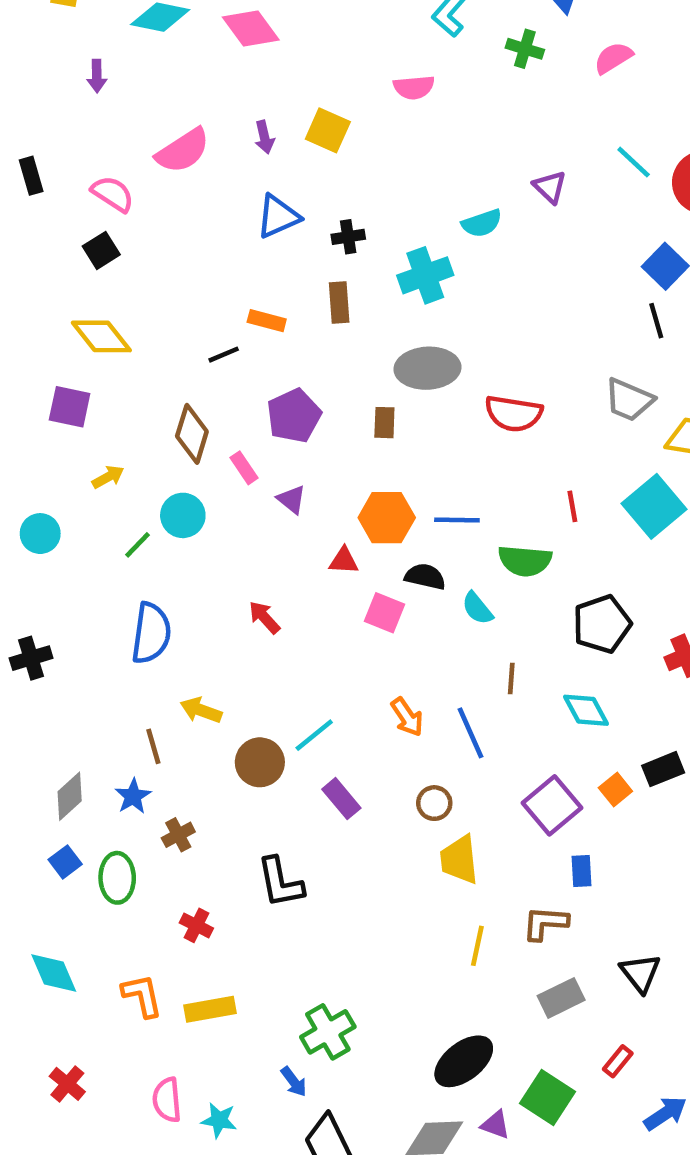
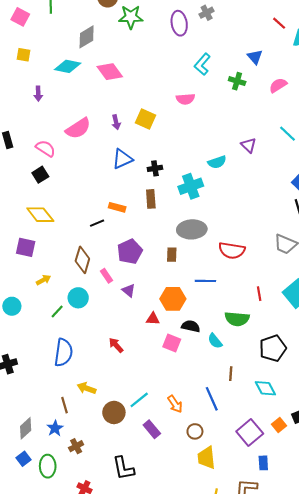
blue line: (457, 520) -> (205, 281), moved
orange arrow: (407, 717) -> (175, 404), moved

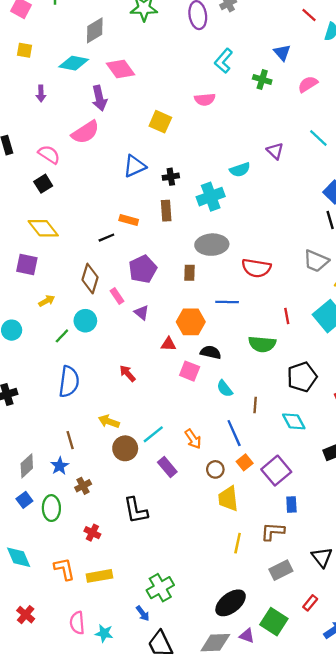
purple arrow: (116, 122) -> (99, 98), moved, size x1.5
cyan semicircle: (215, 341) -> (225, 389), moved
yellow arrow: (87, 388) -> (109, 421), moved
orange square: (279, 425) -> (245, 462), moved

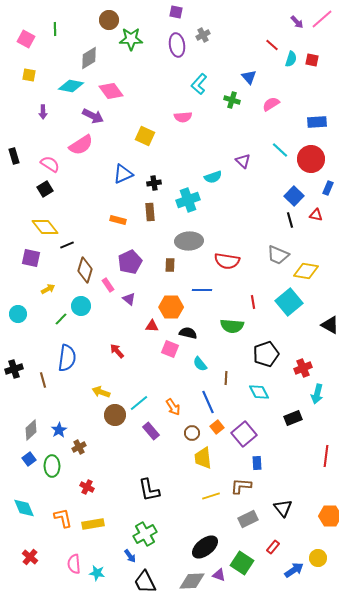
purple arrow: (99, 98) -> (93, 116), turned -50
black line: (106, 238) -> (67, 245), moved
brown line: (70, 440) -> (43, 380), moved
black L-shape: (136, 510) -> (149, 490), moved
yellow line: (238, 543) -> (211, 496), turned 60

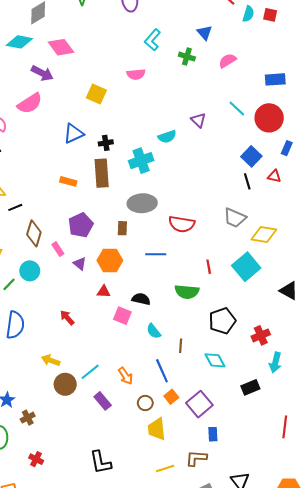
brown rectangle: (150, 212) -> (102, 173), size x1.5
orange hexagon: (171, 307) -> (110, 260), moved

